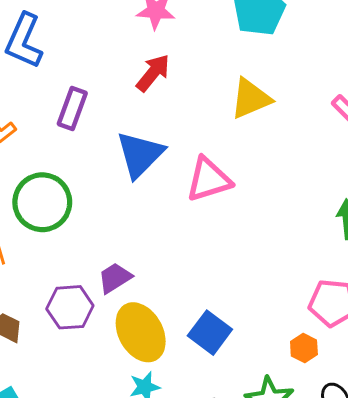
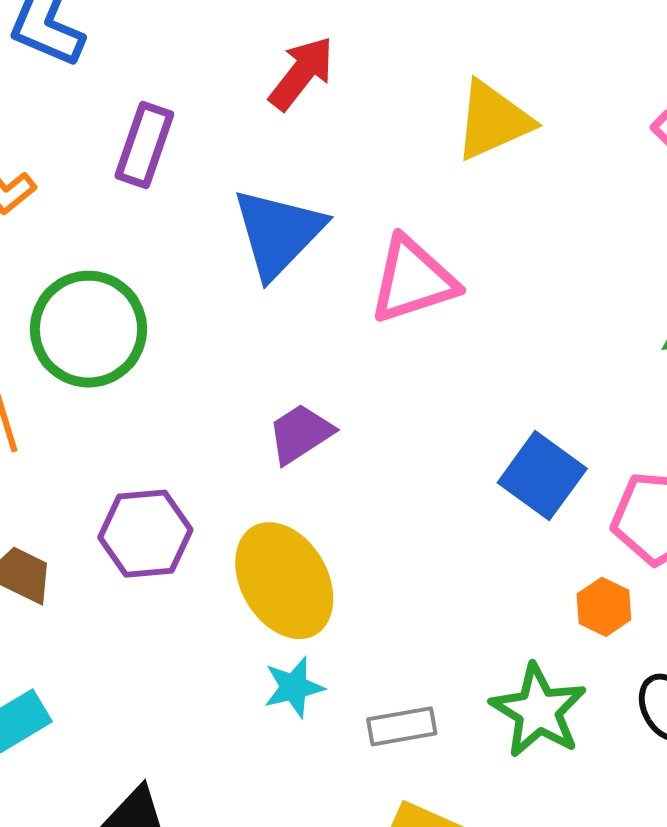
purple trapezoid: (115, 278) -> (300, 434), moved
blue square: (210, 333) -> (542, 476), moved

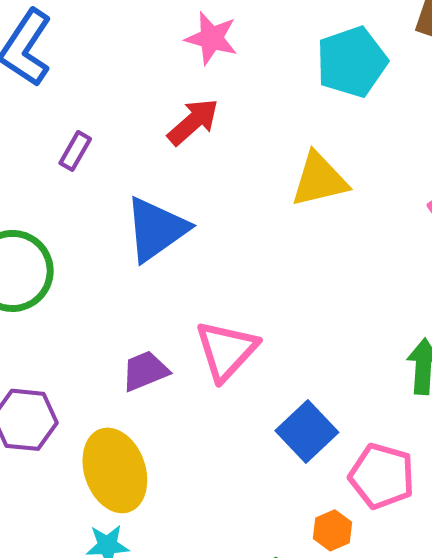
purple rectangle: (144, 145) -> (75, 151), size x0.7
pink triangle: (413, 280) -> (226, 350), moved, turned -40

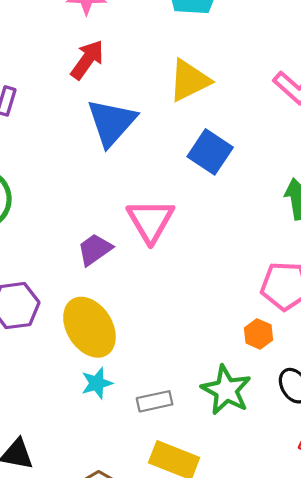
blue triangle: (156, 229) -> (111, 122), moved
blue square: (307, 431) -> (210, 152), moved

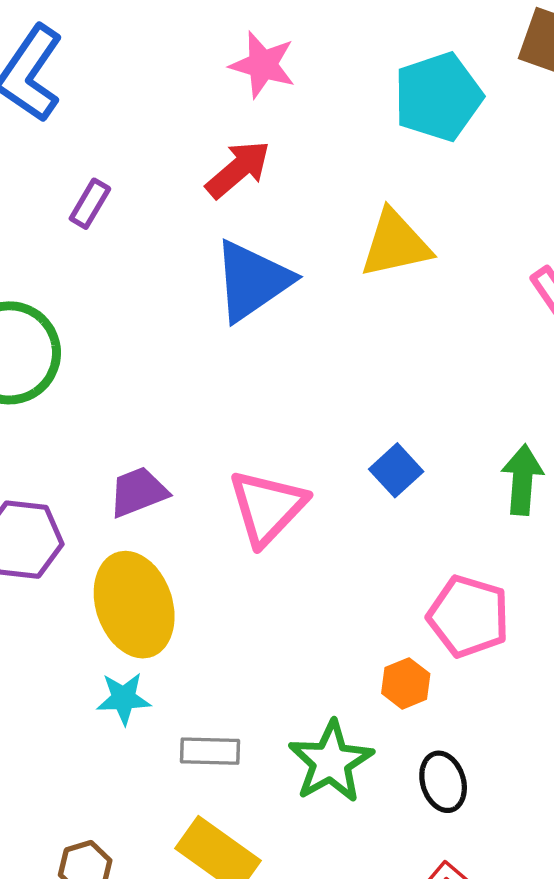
blue square: (210, 152) -> (396, 470), moved, size x0.7
pink triangle: (150, 221) -> (267, 507), moved
purple trapezoid: (95, 250) -> (138, 492), moved

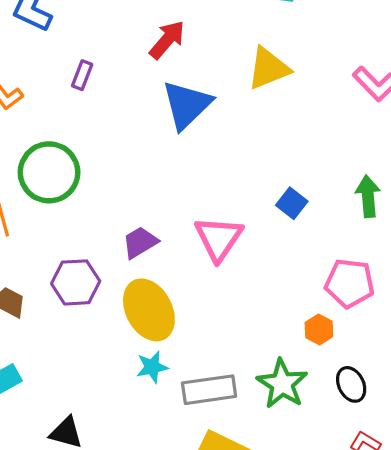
gray rectangle: (210, 751) -> (209, 390), size x1.5

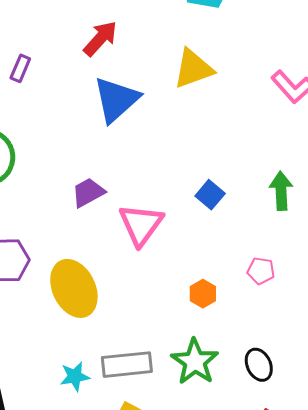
purple trapezoid: (140, 242) -> (88, 192), moved
pink pentagon: (350, 283) -> (261, 271), size x0.6
orange hexagon: (319, 330) -> (203, 294), moved
cyan star: (152, 367) -> (75, 376), moved

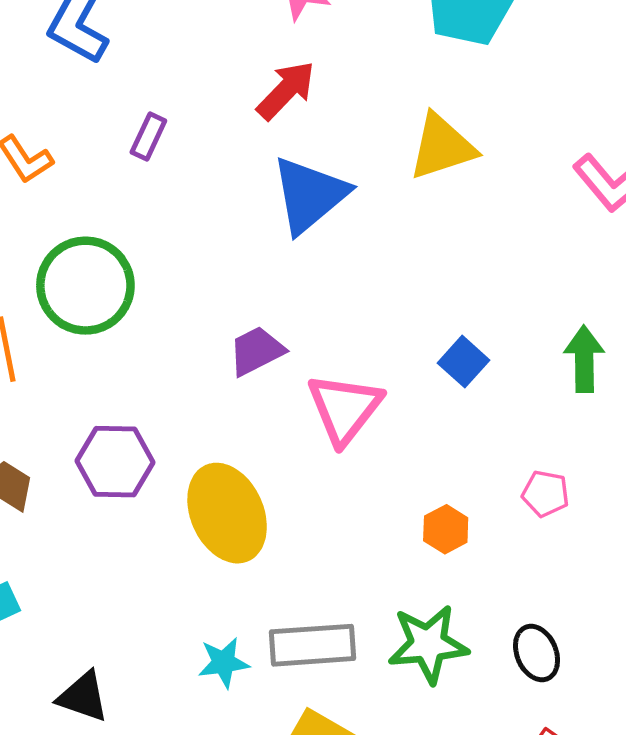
green star: (195, 362) -> (428, 644), turned 30

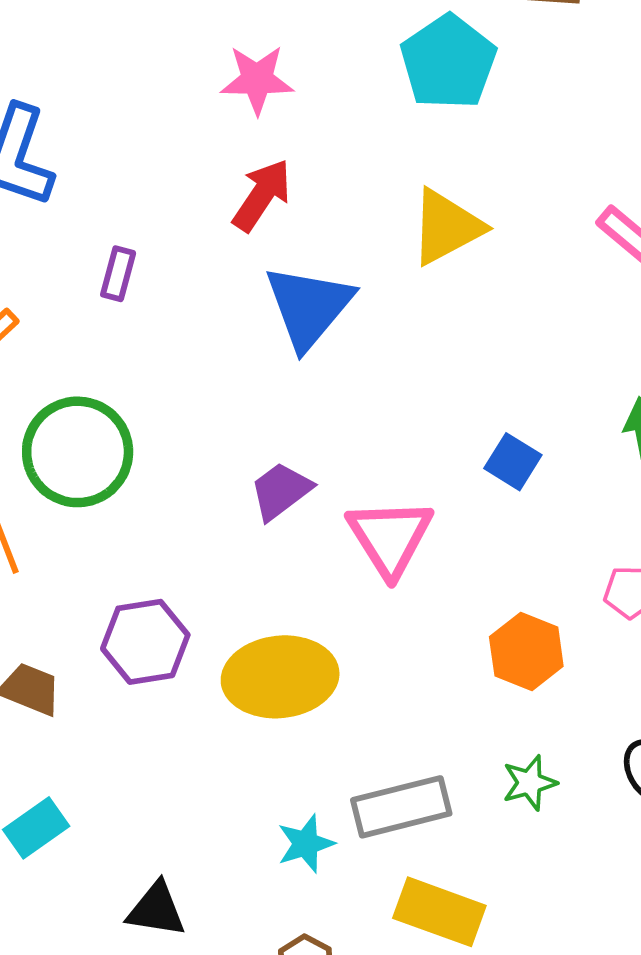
yellow ellipse: (227, 513) -> (280, 677), turned -62
orange hexagon: (446, 529) -> (526, 652), size x1.4
green star: (428, 644) -> (530, 783), size x0.6

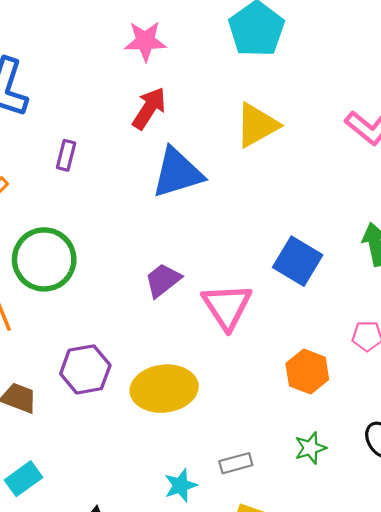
blue triangle: (309, 307) -> (177, 173), turned 34
blue square: (513, 462) -> (298, 261), size x1.5
gray rectangle: (401, 807) -> (236, 463), size x0.6

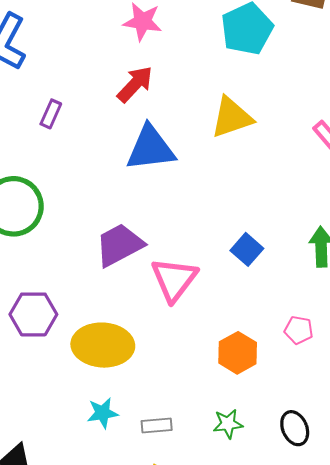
blue square: (298, 261) -> (247, 249), size x0.7
purple trapezoid: (163, 280) -> (119, 245), size x1.4
cyan star: (181, 485) -> (103, 413), moved

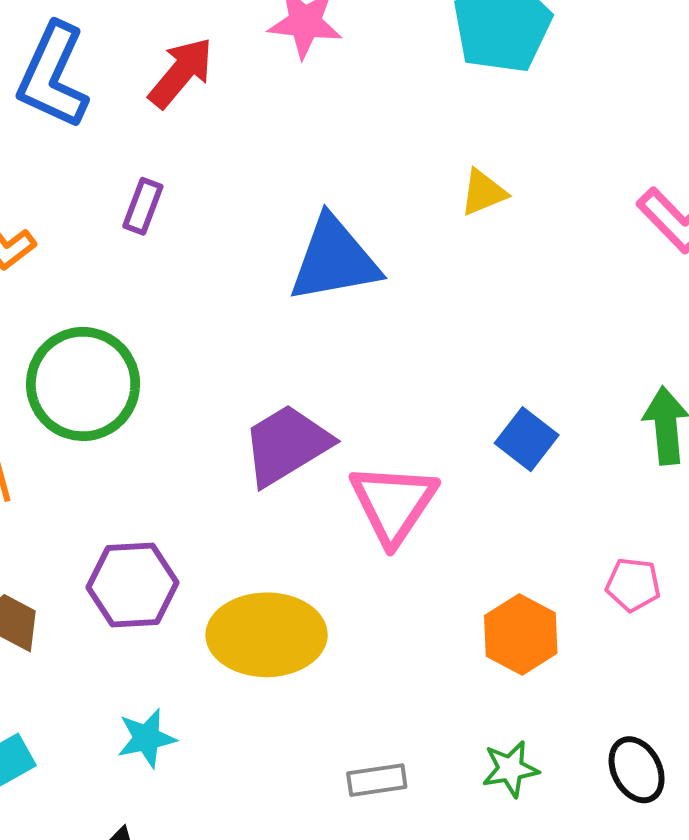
red arrow: (135, 84) -> (181, 73), moved
yellow triangle: (232, 117) -> (483, 193), size x0.6
cyan star: (103, 413) -> (147, 738), moved

